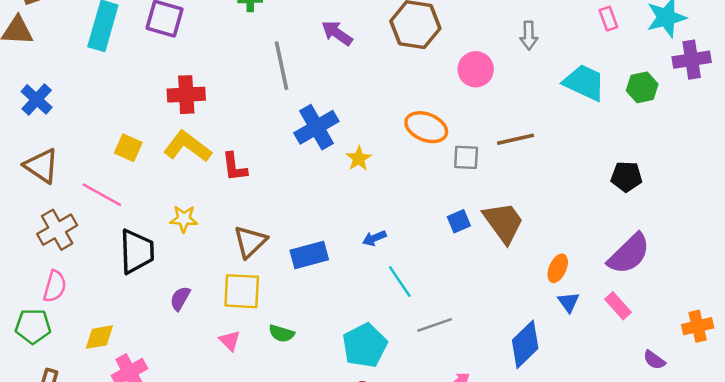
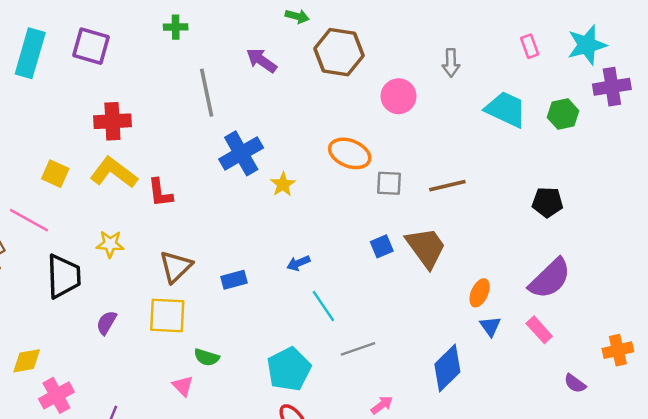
brown line: (515, 139) -> (447, 186), moved
blue rectangle: (309, 255) -> (234, 280), size x0.7
pink triangle: (230, 341) -> (183, 386), moved

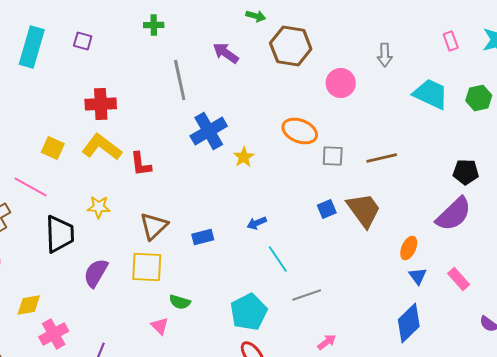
purple square: (91, 46) -> (83, 41), size x0.6
purple semicircle: (550, 279) -> (454, 214), moved
purple semicircle: (106, 323) -> (96, 273), size x1.4
blue diamond: (447, 368) -> (409, 323), moved

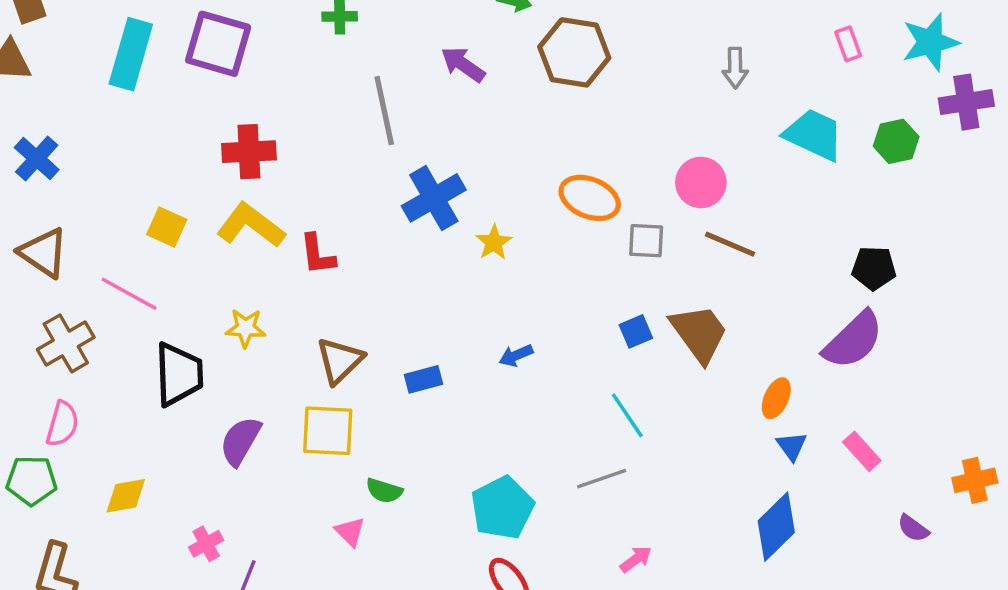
purple square: (83, 41) -> (218, 44), size x2.0
pink circle: (341, 83) -> (701, 183), moved
brown line: (382, 158) -> (730, 244), turned 36
cyan line: (278, 259) -> (627, 415), moved
pink cross: (54, 334) -> (206, 544), moved, size x0.7

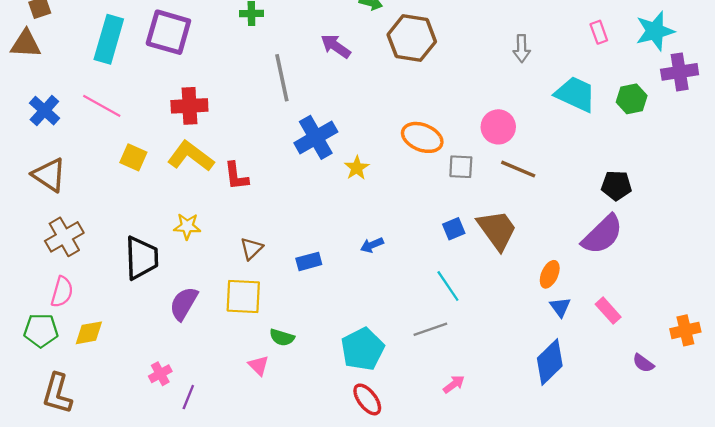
pink line: (129, 294) -> (102, 106), moved
brown triangle: (340, 361) -> (251, 249), size x0.7
yellow diamond: (126, 496) -> (89, 333), moved

